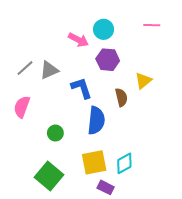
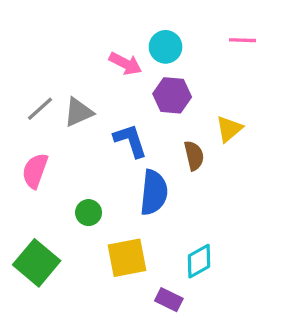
yellow square: (94, 162) -> (127, 258), moved
green square: (49, 176) -> (37, 263), moved

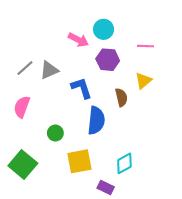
pink line: (243, 40) -> (145, 46), moved

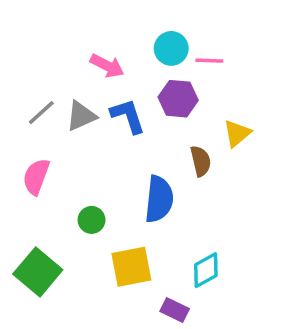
pink arrow: (78, 40) -> (107, 66), moved
pink line: (145, 46) -> (209, 61), moved
blue L-shape: (82, 88) -> (128, 116), moved

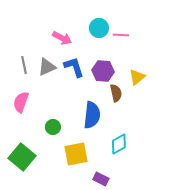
purple hexagon: (178, 99) -> (103, 71), moved
gray line: (41, 113) -> (24, 65), turned -60
cyan diamond: (206, 270) -> (119, 144), moved

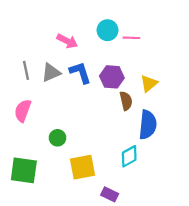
blue semicircle: (92, 115) -> (148, 125), moved
green square: (22, 157) -> (24, 170), turned -32

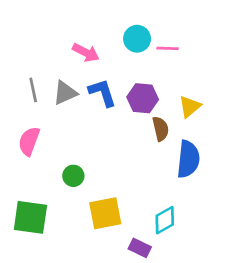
cyan diamond: (129, 156) -> (165, 220), moved

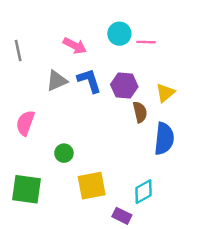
gray line: (33, 90) -> (18, 51), moved

